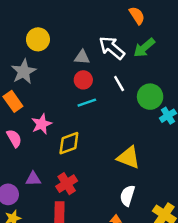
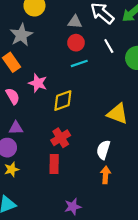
pink star: (42, 124) -> (38, 83), turned -30
purple triangle: (33, 179) -> (16, 128), moved
white semicircle: (127, 196) -> (103, 150), moved

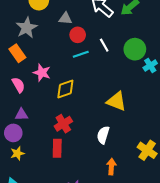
gray triangle: (75, 22) -> (65, 19), moved
white line: (109, 46) -> (104, 45), moved
orange arrow: (106, 175) -> (111, 167), moved

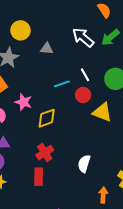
red circle: (78, 35) -> (83, 95), moved
yellow triangle: (116, 101) -> (102, 112), moved
orange arrow: (111, 167) -> (103, 195), moved

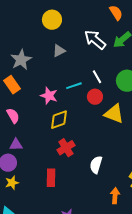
yellow circle: (20, 30) -> (52, 20), moved
gray triangle: (47, 49) -> (59, 51), turned -32
pink star: (23, 102) -> (49, 96), moved
red cross: (45, 153) -> (66, 148), moved

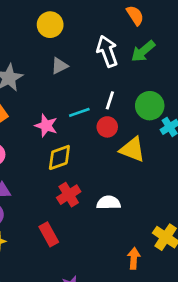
white arrow: (95, 40) -> (107, 51), turned 30
white line: (97, 77) -> (110, 100), turned 48
white semicircle: (96, 165) -> (109, 203), moved, turned 72
red rectangle: (51, 178) -> (49, 234), turned -30

